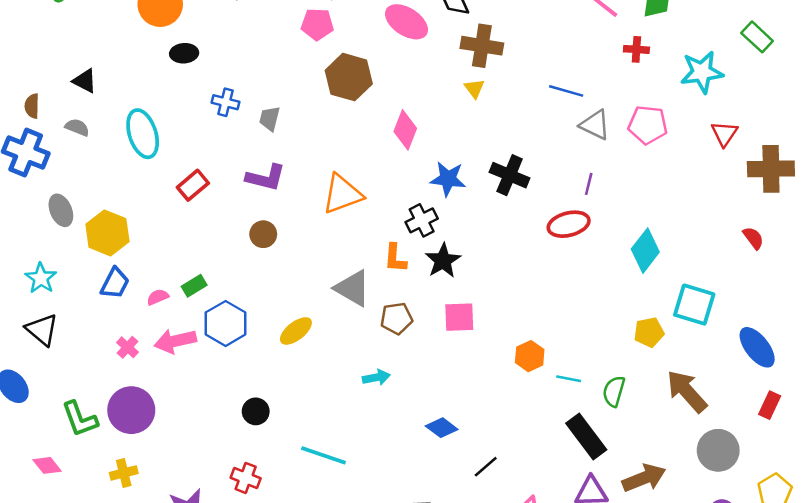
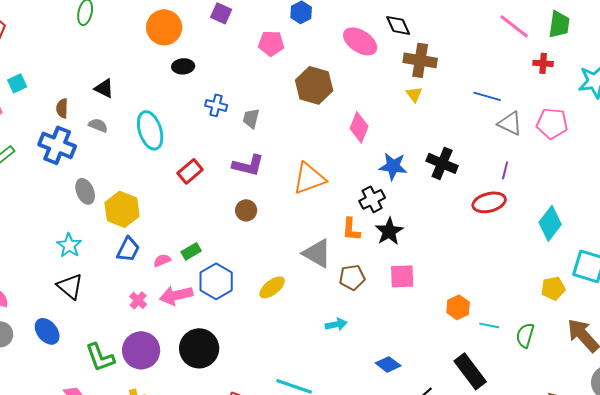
pink pentagon: (317, 24) -> (271, 43), moved
black circle: (256, 411) -> (199, 348), moved, size x1.8
black rectangle: (586, 437) -> (470, 371), moved

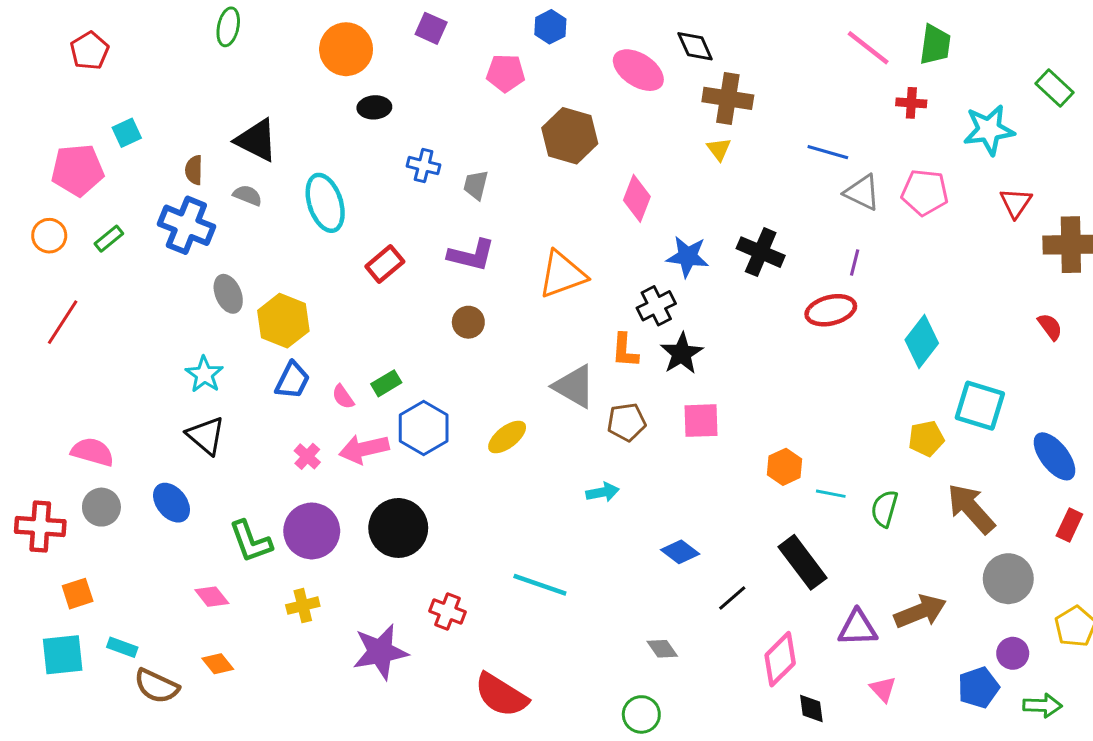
black triangle: (104, 88) -> (257, 140), size x1.5
pink semicircle: (162, 260) -> (343, 397), turned -102

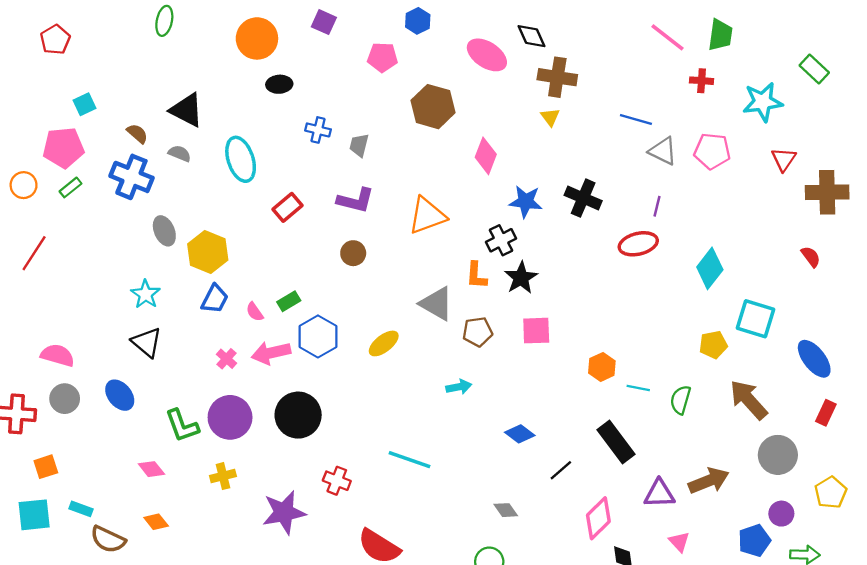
pink pentagon: (78, 170) -> (63, 148), moved
brown semicircle: (194, 170) -> (137, 134), turned 130

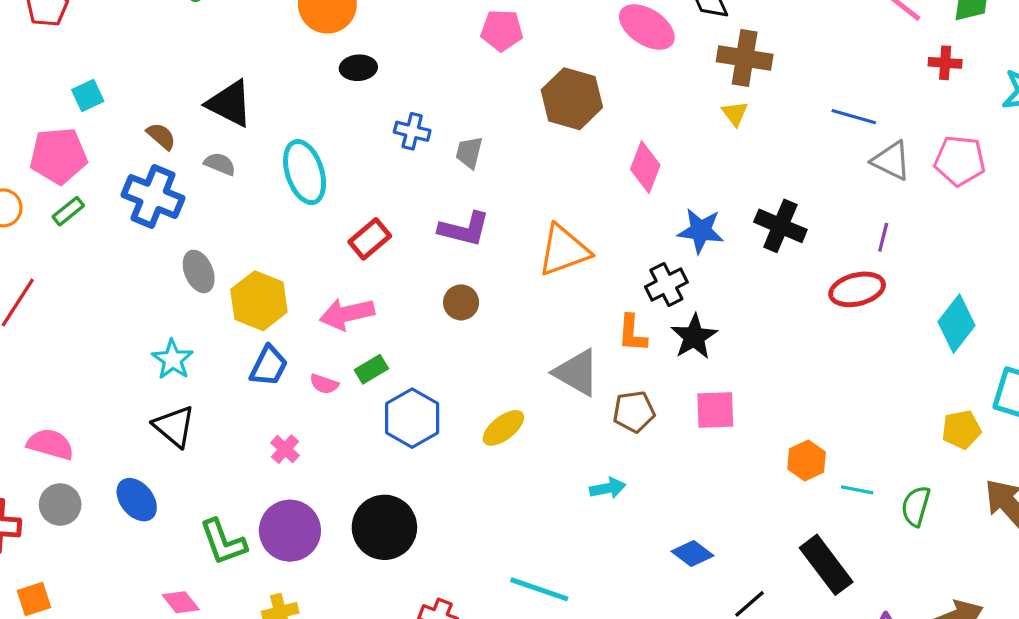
pink semicircle: (255, 312) -> (324, 384), turned -36
pink arrow: (271, 353) -> (347, 314), moved

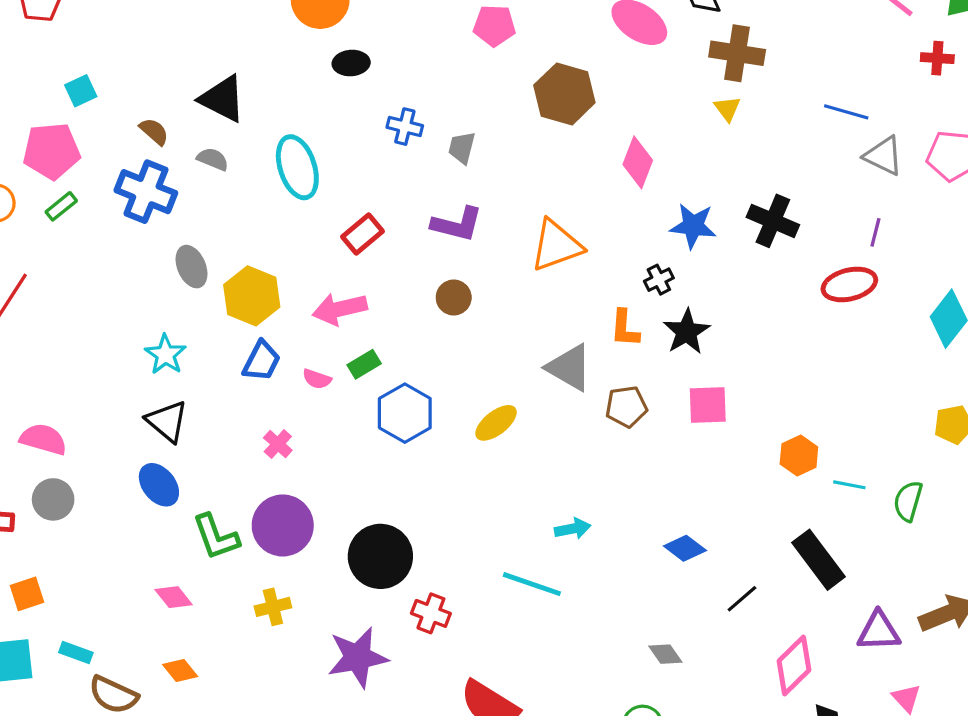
black cross: (666, 284) -> (659, 280), size x0.7
cyan arrow: (608, 488) -> (573, 529), moved
blue ellipse: (137, 500) -> (159, 485), moved
black circle: (384, 527) -> (380, 556), moved

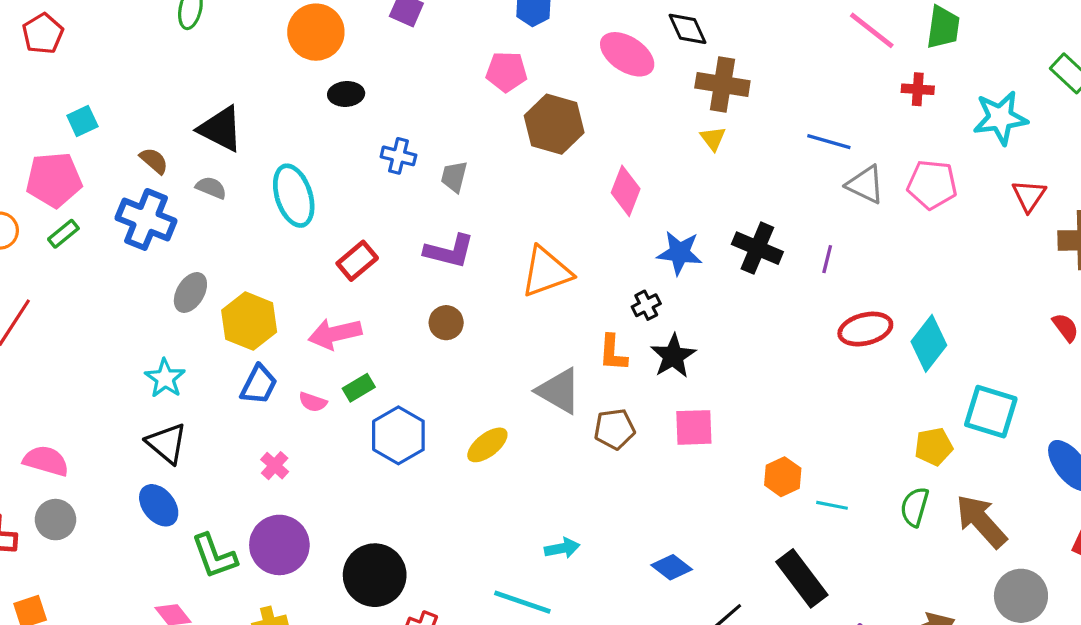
pink pentagon: (494, 26) -> (506, 72), moved
purple line: (875, 232) -> (827, 259), moved
gray ellipse: (192, 267) -> (190, 292), turned 54
red ellipse: (849, 284) -> (865, 329), moved
green semicircle: (908, 501) -> (915, 507), moved

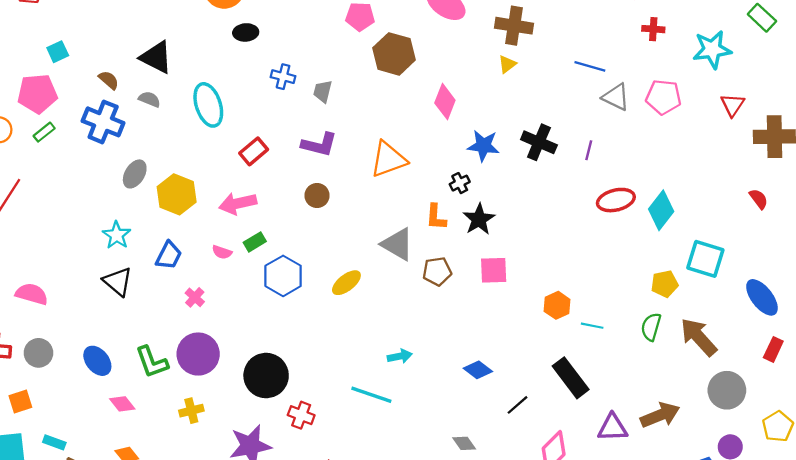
yellow triangle: (713, 138) -> (507, 64), turned 30
blue trapezoid: (259, 385) -> (169, 256), moved
blue ellipse: (159, 505) -> (97, 361), moved
gray circle: (55, 520) -> (38, 353), moved

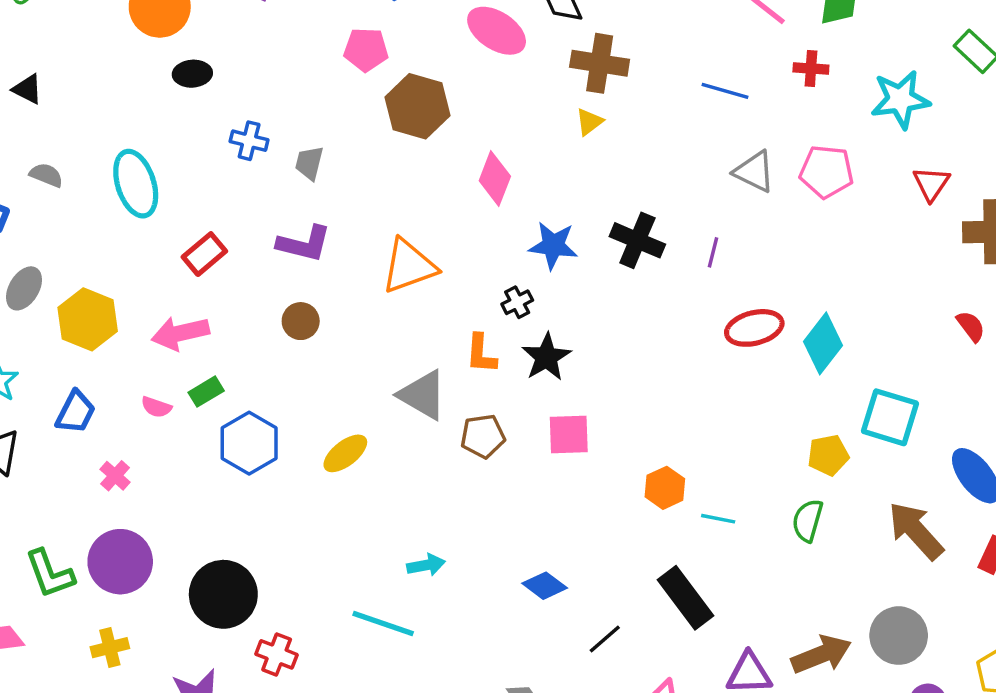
black triangle: (156, 57) -> (27, 89), moved, size x0.6
blue line: (590, 66) -> (725, 91), moved
brown arrow: (699, 337) -> (916, 531), moved
gray circle: (727, 390) -> (899, 636), moved

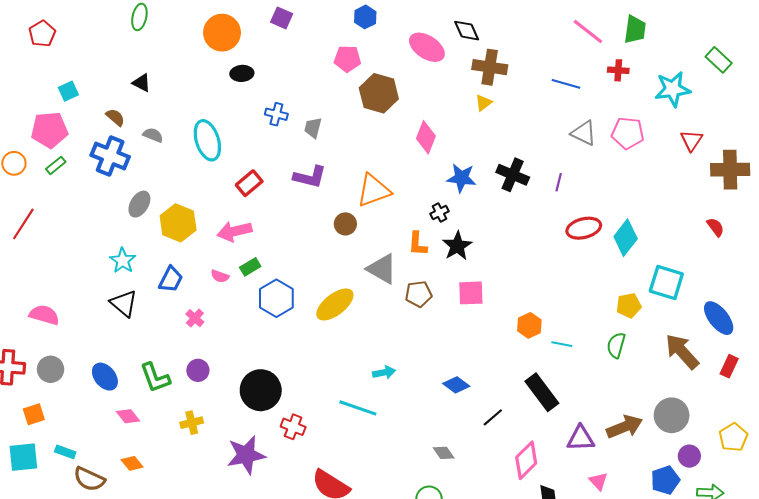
brown circle: (301, 321) -> (345, 224), moved
yellow ellipse: (345, 453) -> (335, 304), size x1.4
purple circle: (120, 562) -> (198, 370), size x0.6

